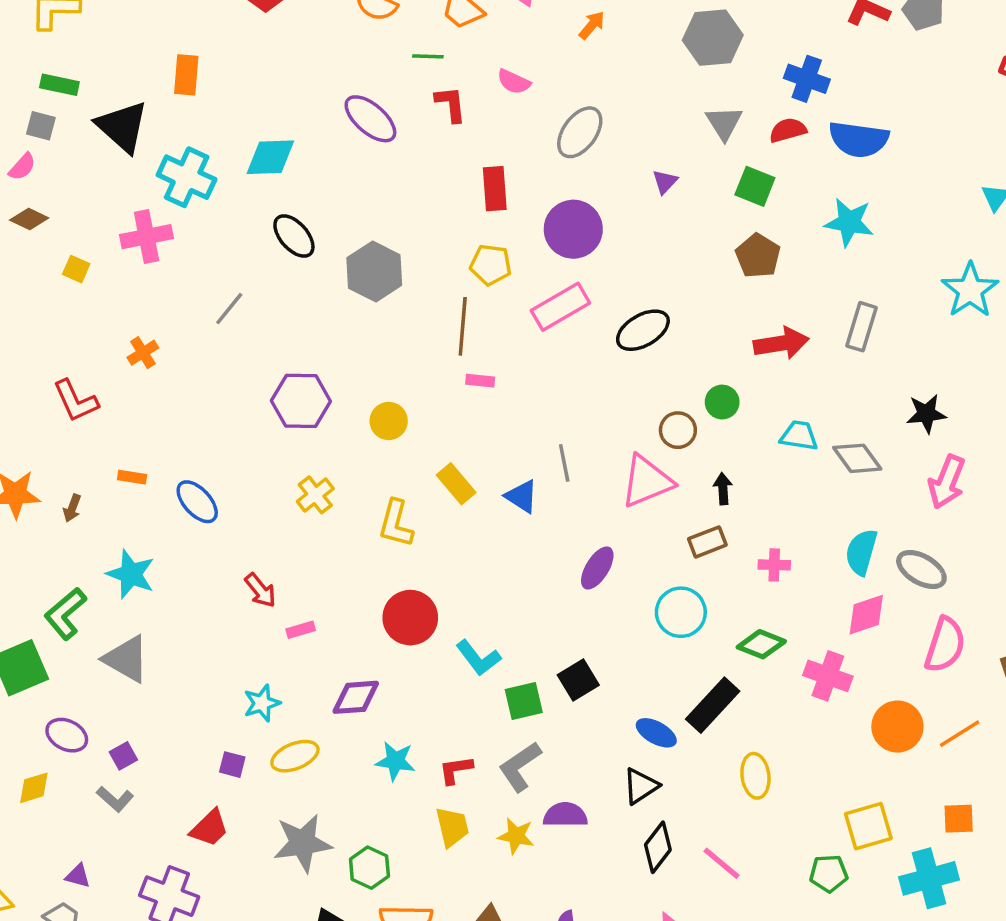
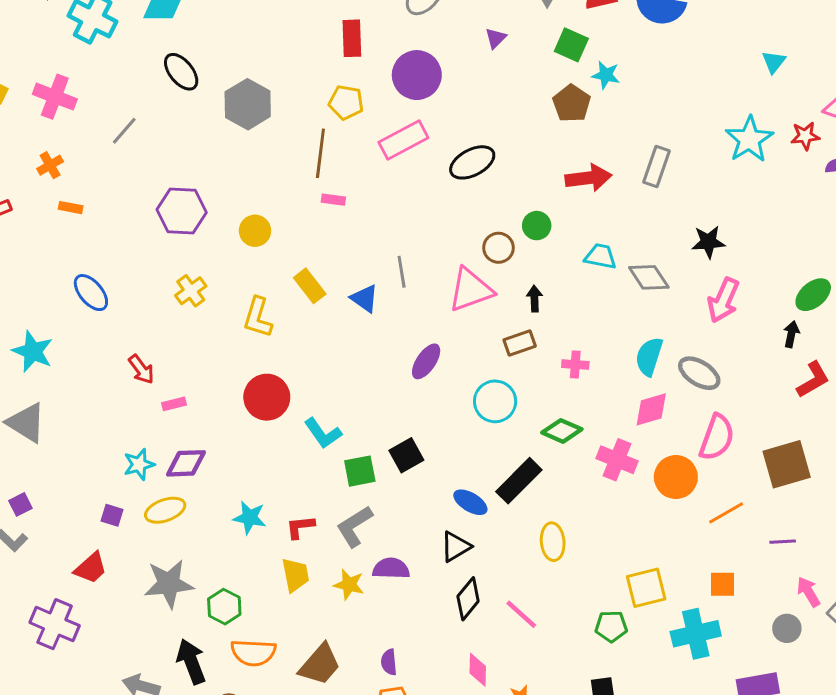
cyan star: (849, 222) -> (606, 75), moved, size x0.7
pink cross: (147, 237) -> (55, 97), moved, turned 30
orange rectangle: (132, 477) -> (71, 208), moved
purple diamond: (356, 697) -> (186, 463), moved
orange circle: (897, 727) -> (676, 477), moved

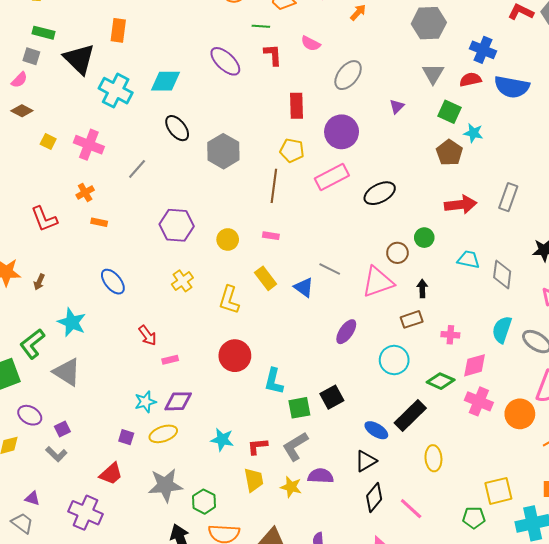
pink rectangle: (333, 200) -> (271, 236), moved
gray line: (402, 272) -> (330, 269), turned -55
gray diamond: (649, 277) -> (502, 274), turned 40
pink diamond: (651, 409) -> (475, 365), moved
cyan L-shape: (323, 433) -> (274, 381), turned 48

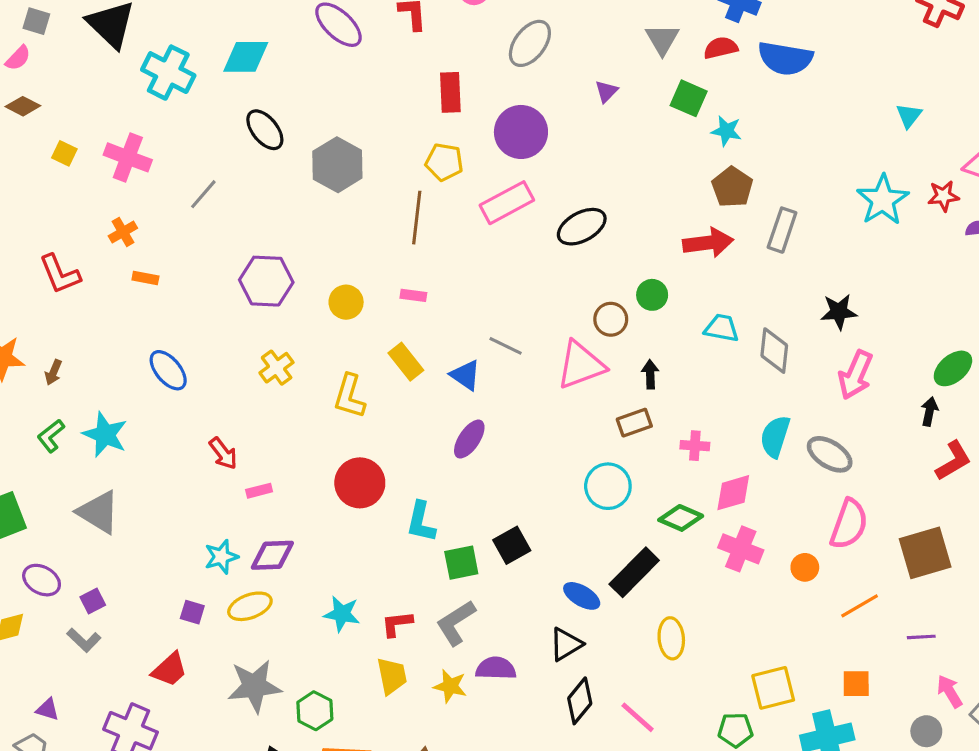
brown pentagon: (449, 153) -> (732, 187), moved
purple ellipse: (346, 332) -> (469, 439), moved
green L-shape: (32, 344) -> (51, 436), moved, size x0.7
orange circle: (520, 414) -> (805, 567), size x0.6

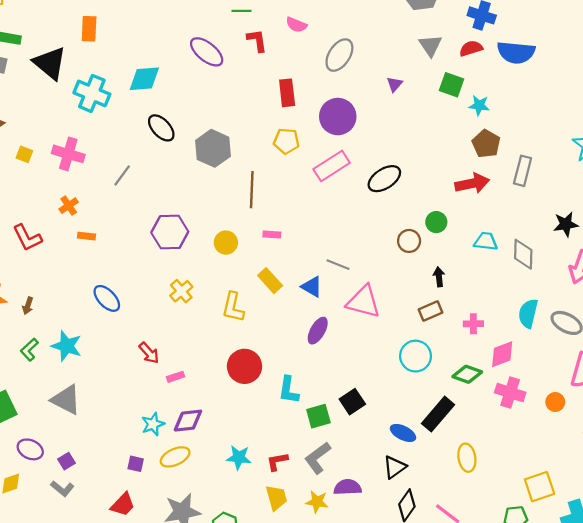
brown line: (417, 218) -> (252, 190), moved
pink triangle: (581, 365) -> (364, 302), moved, turned 39

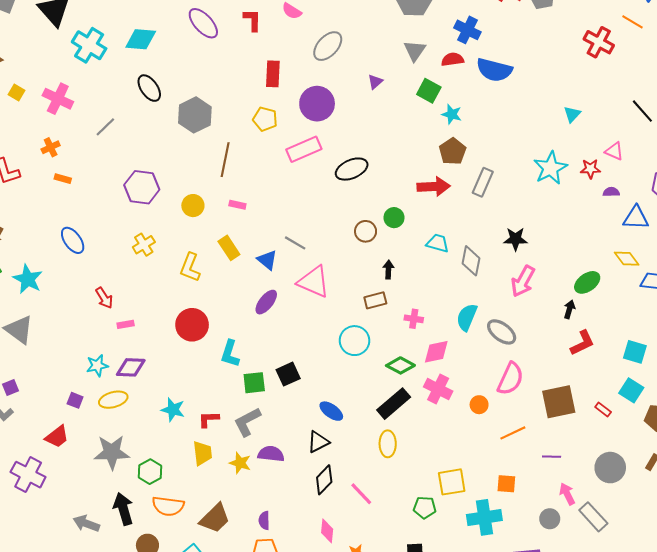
black rectangle: (438, 414) -> (394, 404), moved

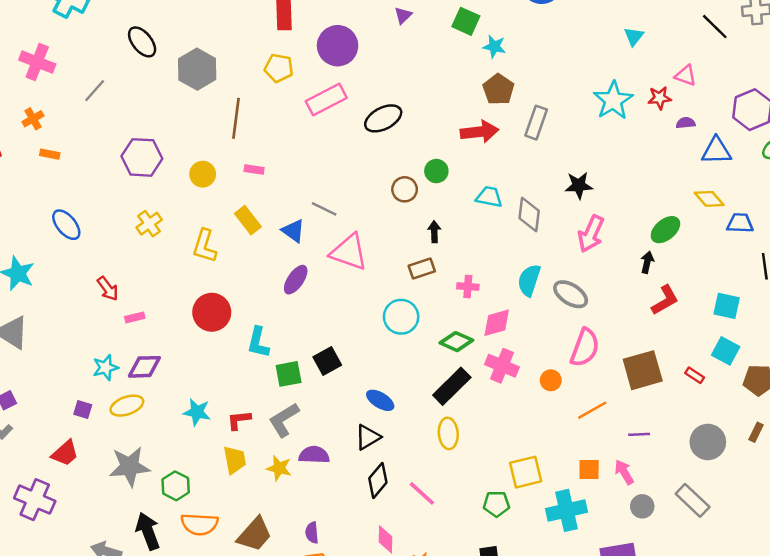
pink arrow: (567, 494) -> (624, 472), moved

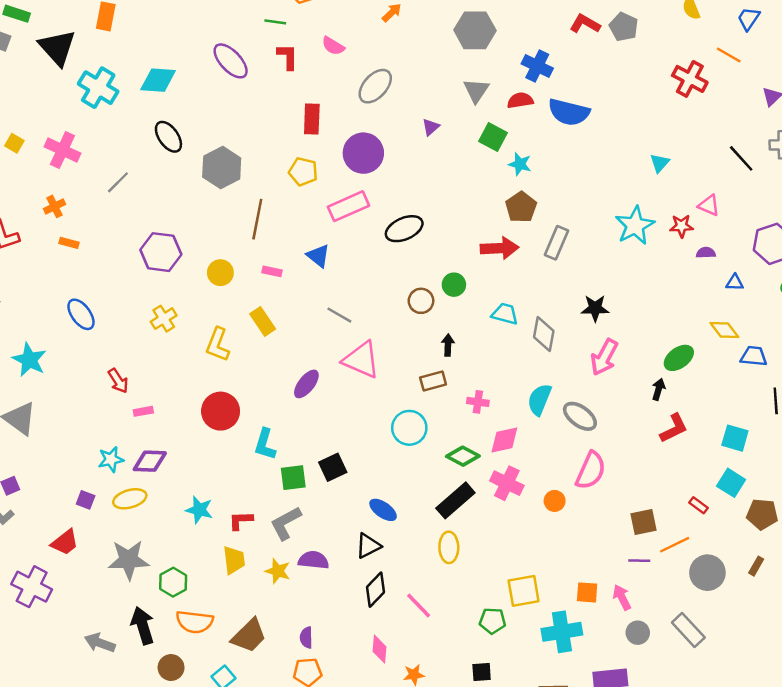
blue triangle: (716, 151) -> (735, 282), size x0.6
blue triangle: (293, 231) -> (318, 256), moved
brown square: (643, 370) -> (644, 522), moved, size x0.7
orange line: (592, 410) -> (675, 545), moved

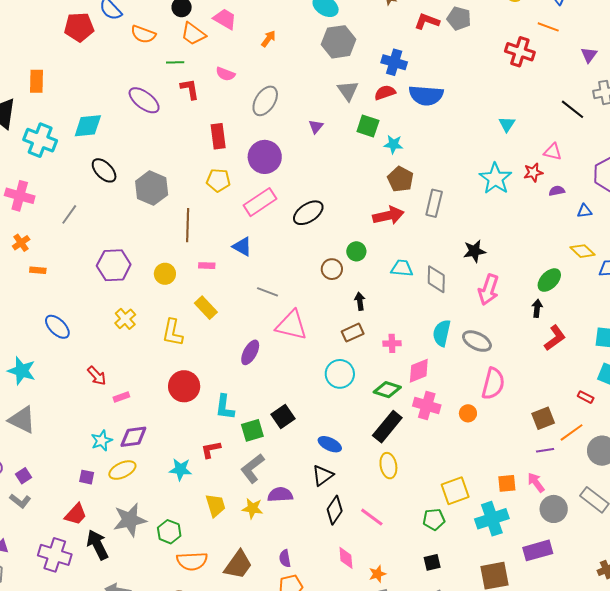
red L-shape: (241, 521) -> (211, 450), moved
black arrow: (143, 626) -> (97, 545), moved
gray circle: (638, 633) -> (554, 509), size x1.4

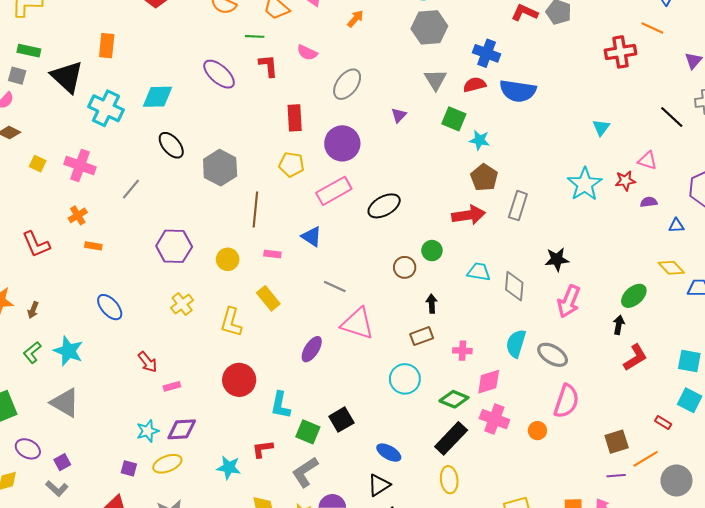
red cross: (520, 52) -> (620, 52), turned -32
green square: (252, 430) -> (308, 432), turned 35

